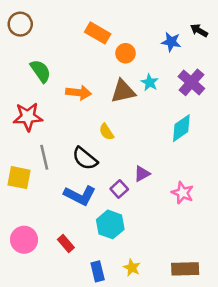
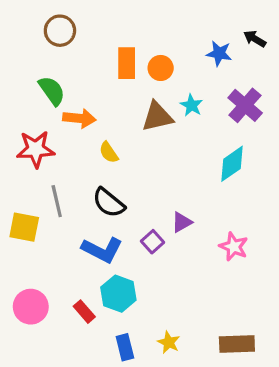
brown circle: (20, 24) -> (60, 31), moved
orange rectangle: (98, 33) -> (127, 63), moved, turned 60
orange arrow: (79, 93) -> (79, 118), moved
yellow semicircle: (106, 132) -> (109, 152), moved
cyan hexagon: (110, 224) -> (118, 294), moved

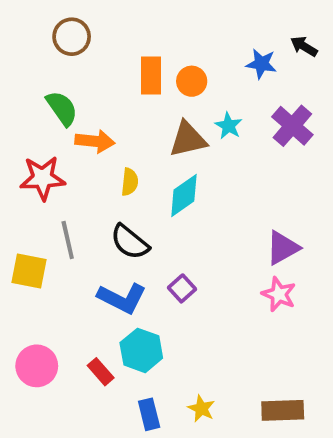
yellow semicircle: (109, 152) -> (130, 182), turned -140
cyan diamond: (232, 164) -> (184, 195), moved
purple triangle: (182, 222) -> (283, 248), moved, size x1.4

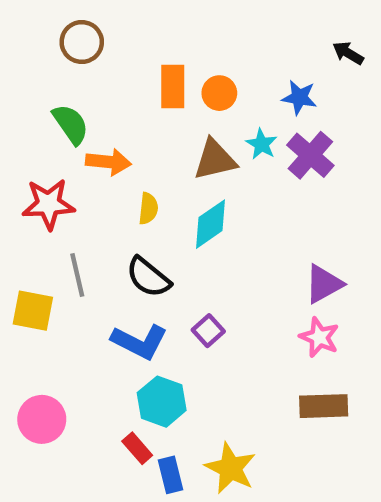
blue star: (261, 64) -> (299, 98), moved
purple cross: (292, 126) -> (310, 155), moved
red rectangle: (101, 372) -> (137, 448), moved
yellow star: (201, 408) -> (230, 468), size x1.6
brown rectangle: (283, 410) -> (324, 406), moved

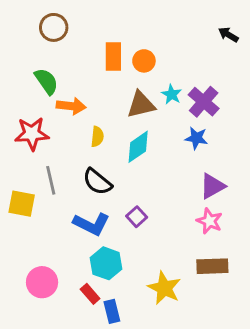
blue star: (299, 98) -> (196, 138), moved
pink circle: (42, 419) -> (42, 282), moved
yellow star: (230, 468) -> (164, 288), moved

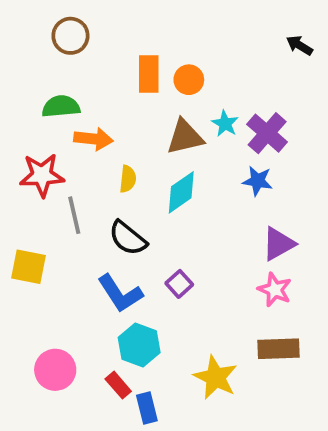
green semicircle: (46, 81) -> (61, 106), turned -60
gray line: (51, 180) -> (74, 215), moved
blue L-shape: (92, 224) -> (120, 293), turned 30

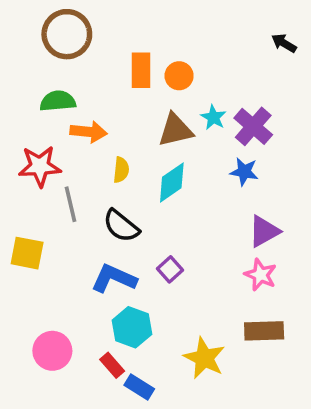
brown circle: (70, 36) -> (67, 34), size x1.4
blue L-shape: (120, 293) -> (114, 278), turned 147
blue rectangle: (147, 408) -> (139, 387), turned -44

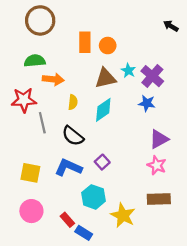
yellow square: (27, 253) -> (30, 173), moved
cyan hexagon: (132, 327) -> (94, 197), moved

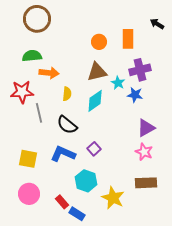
orange rectangle: (85, 42) -> (128, 39), moved
cyan star: (128, 71) -> (118, 83), moved
purple cross: (152, 76) -> (140, 70), turned 35

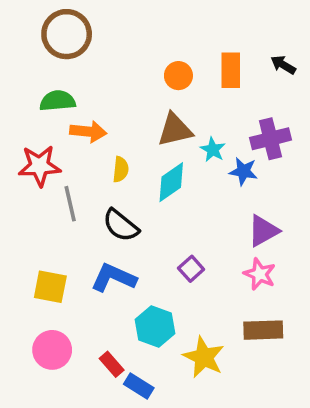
black arrow: (157, 24) -> (283, 65), moved
purple cross: (140, 70) -> (271, 139), moved
purple square: (94, 149) -> (191, 269), moved

